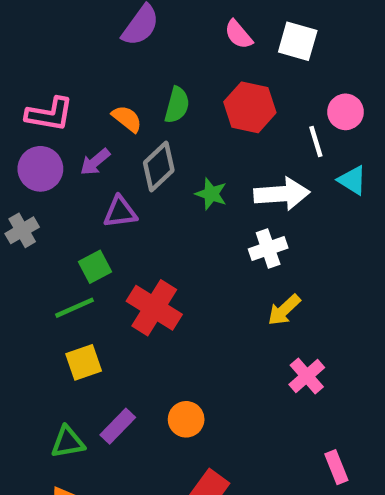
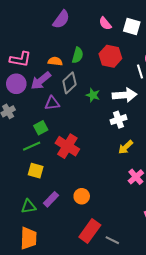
orange semicircle: (127, 119) -> (55, 61), turned -32
purple arrow: (95, 162) -> (41, 81), size x1.5
yellow square: (84, 362) -> (36, 171), turned 35

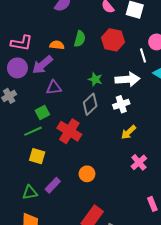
gray diamond: (69, 83) -> (90, 104), moved
orange circle: (82, 196) -> (87, 174), moved

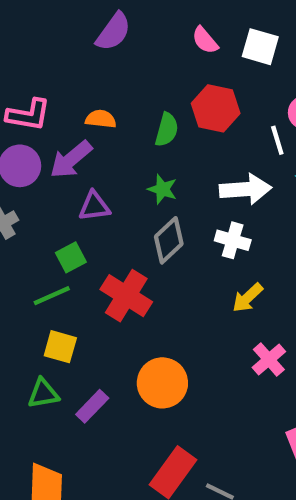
green semicircle: (80, 39) -> (167, 130), moved
green star: (95, 79) -> (162, 189), moved
white cross: (121, 104) -> (233, 240), turned 35
orange circle: (87, 174) -> (162, 383), size x1.5
green triangle: (30, 192) -> (43, 394), moved

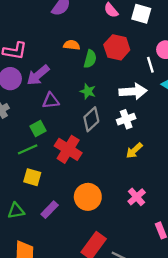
orange semicircle: (101, 119) -> (72, 45), moved
white cross: (233, 240) -> (126, 119), turned -36
pink cross: (269, 359) -> (137, 197), moved
green triangle: (43, 394) -> (16, 211), moved

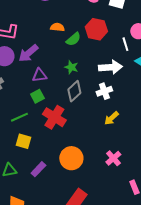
green semicircle: (90, 59) -> (73, 39), turned 35
green square: (38, 128) -> (37, 96), moved

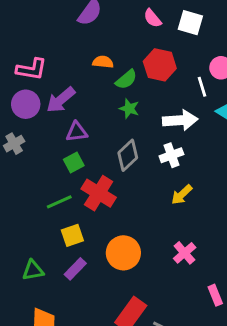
green star: (71, 67) -> (129, 109), moved
green line: (19, 117) -> (59, 202), moved
yellow square: (23, 141) -> (72, 235), moved, turned -35

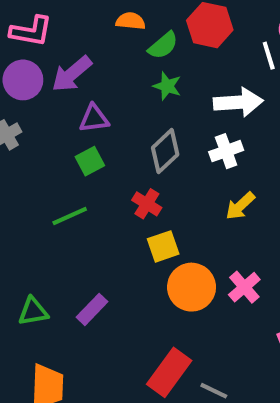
red cross: (99, 193) -> (147, 204), moved, size x0.6
yellow square: (72, 235) -> (163, 246), moved
orange circle: (123, 253) -> (192, 287), moved

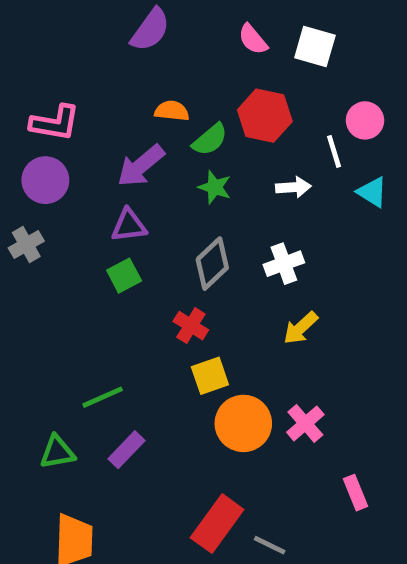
purple arrow: (72, 74) -> (141, 166), moved
white arrow: (238, 102) -> (293, 187), moved, size x0.6
green line: (70, 216) -> (103, 397), moved

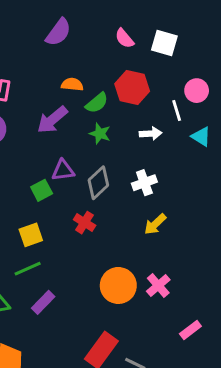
purple triangle: (129, 225) -> (63, 170), moved
yellow square: (210, 376) -> (31, 235), moved
pink rectangle: (355, 493) -> (190, 330), turned 75

